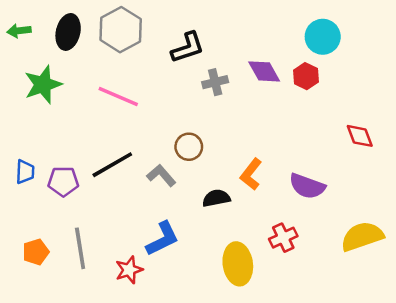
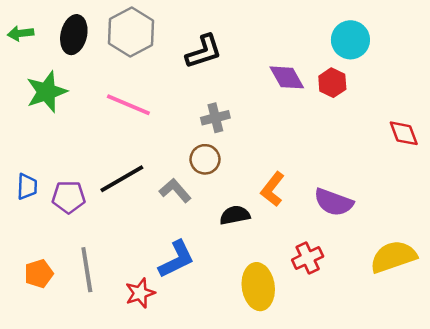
gray cross: (215, 82) -> (215, 118), moved
red diamond: (360, 136) -> (404, 133), moved

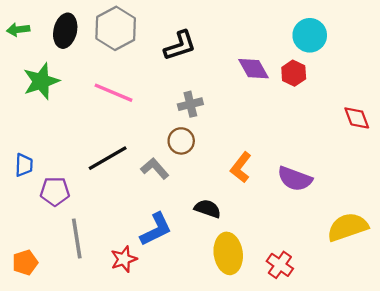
purple pentagon: (69, 197) -> (55, 191), moved
black semicircle: (235, 215) -> (208, 209), moved, turned 30
red cross: (308, 258) -> (280, 265), moved, turned -30
orange pentagon: (39, 274) -> (25, 263), moved

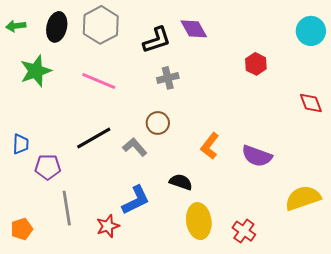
cyan circle: (310, 35) -> (311, 31), moved
purple diamond: (253, 69) -> (194, 29), moved
gray cross: (190, 104) -> (168, 78), moved

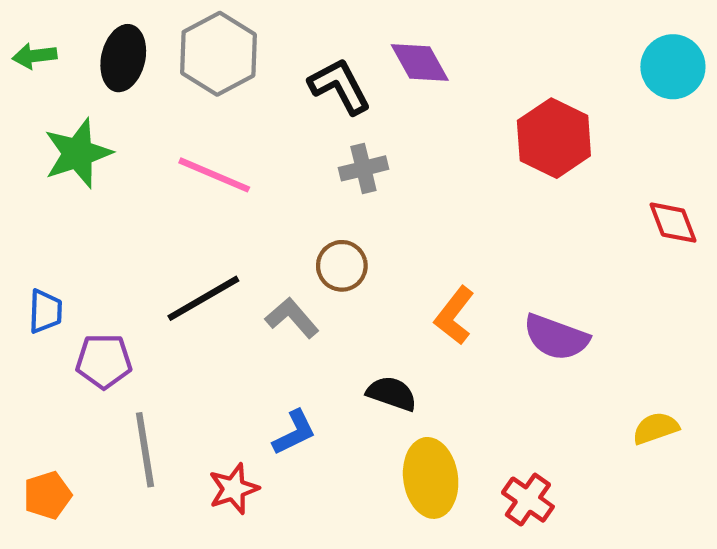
black L-shape: (157, 40) -> (340, 86), turned -100
red hexagon: (256, 64) -> (554, 138), size x1.6
yellow semicircle: (303, 198) -> (656, 428), size x0.6
blue L-shape: (136, 200) -> (294, 432), size x0.7

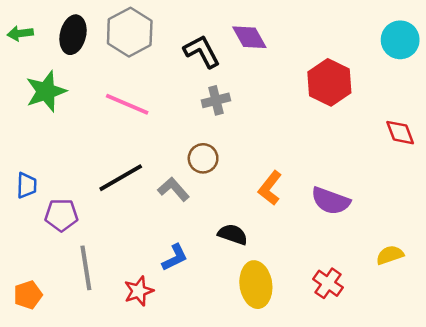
red cross: (528, 500) -> (328, 283), moved

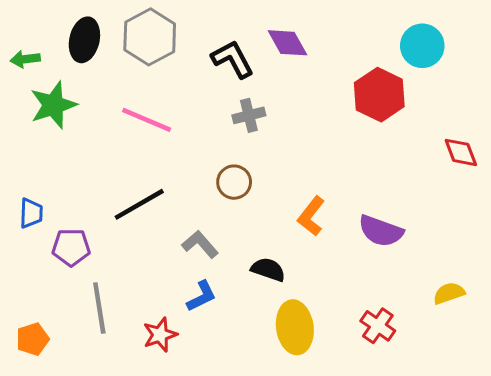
green arrow: (20, 33) -> (25, 59), moved
cyan circle: (400, 40) -> (422, 46), moved
gray L-shape: (173, 189) -> (200, 244), moved

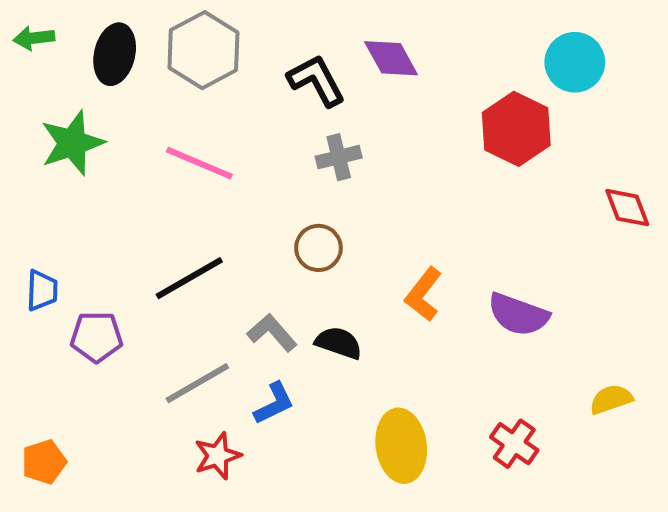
green arrow: (25, 59) -> (34, 38), moved
black semicircle: (268, 269) -> (339, 343), moved
gray line: (99, 308) -> (197, 383), moved, turned 69

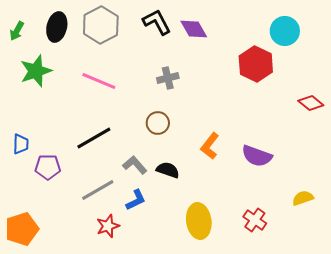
green arrow: (34, 38) -> (17, 31), moved, turned -54
black L-shape: (316, 80) -> (157, 22), moved
red diamond: (627, 208) -> (311, 103), turned -30
orange pentagon: (44, 462) -> (22, 229), size x1.5

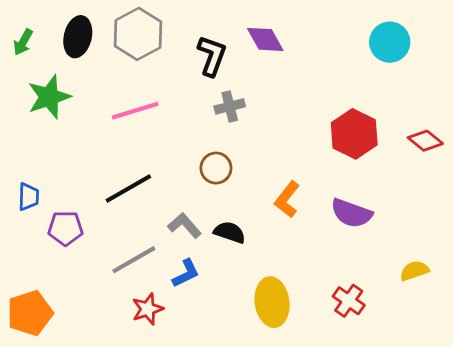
black L-shape: (157, 22) -> (212, 56), moved, turned 48
red hexagon: (256, 64) -> (354, 134), moved
pink line: (99, 81) -> (135, 111), turned -40

